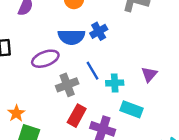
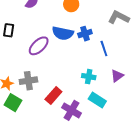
purple ellipse: (45, 59) -> (39, 46), turned -35
blue line: (93, 71) -> (104, 49), moved
gray cross: (67, 85) -> (28, 81), moved

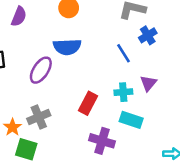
blue cross: (85, 34) -> (148, 35), moved
cyan cross: (89, 77) -> (123, 92), moved
red rectangle: (53, 96) -> (88, 103), moved

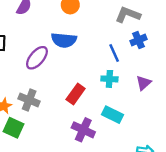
purple triangle: (148, 83) -> (144, 83), moved
cyan cross: (123, 92) -> (109, 79), moved
gray cross: (39, 117) -> (29, 100), turned 36

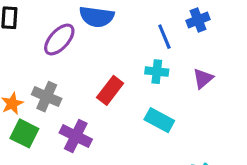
purple cross: (83, 130) -> (76, 136), moved

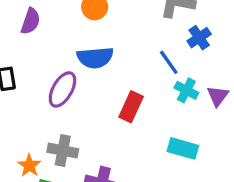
cyan cross: (157, 72) -> (186, 90), moved, turned 35
red rectangle: (110, 90) -> (131, 107), moved

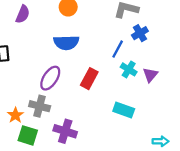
blue line: (169, 62) -> (118, 49), turned 60
purple ellipse: (62, 89) -> (50, 78), moved

